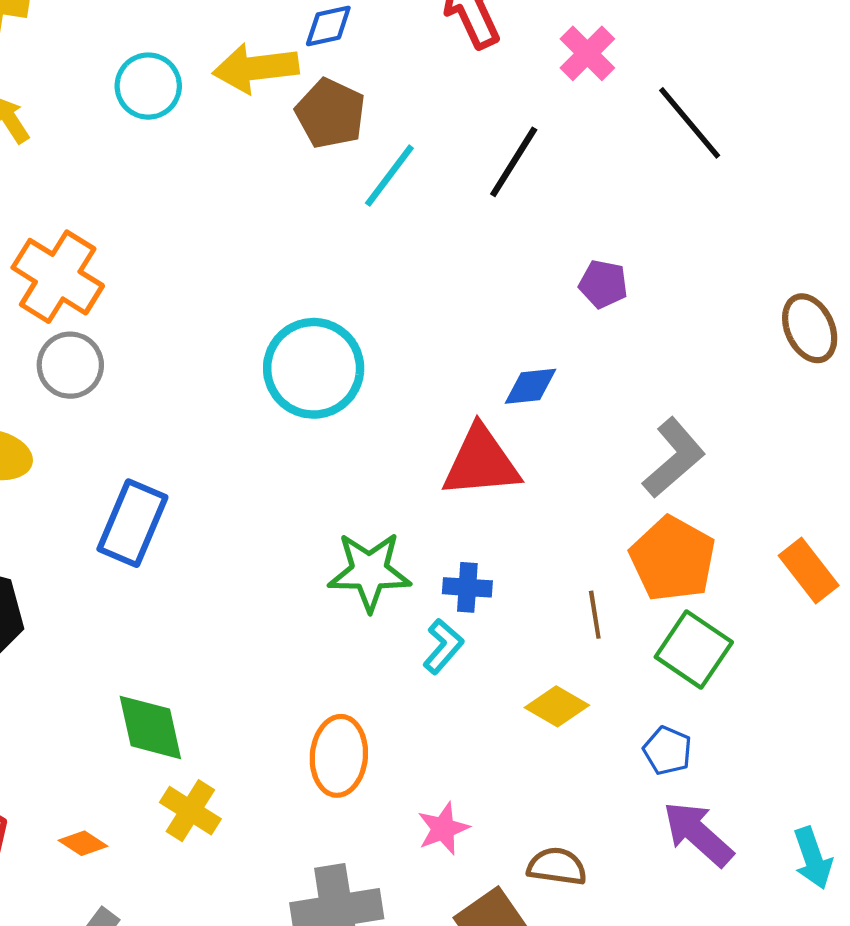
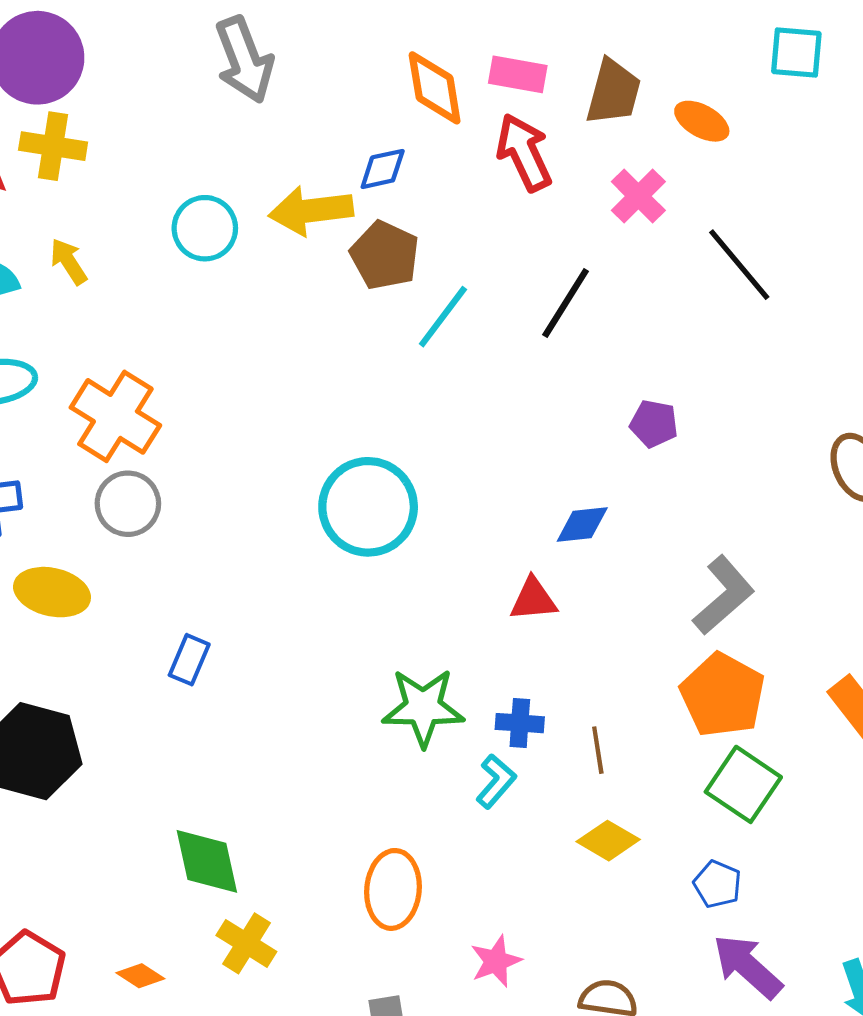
red triangle: (481, 462) -> (533, 599), size x0.6
blue rectangle: (132, 523) -> (189, 660), size x0.6
brown line: (595, 615) -> (598, 750), moved

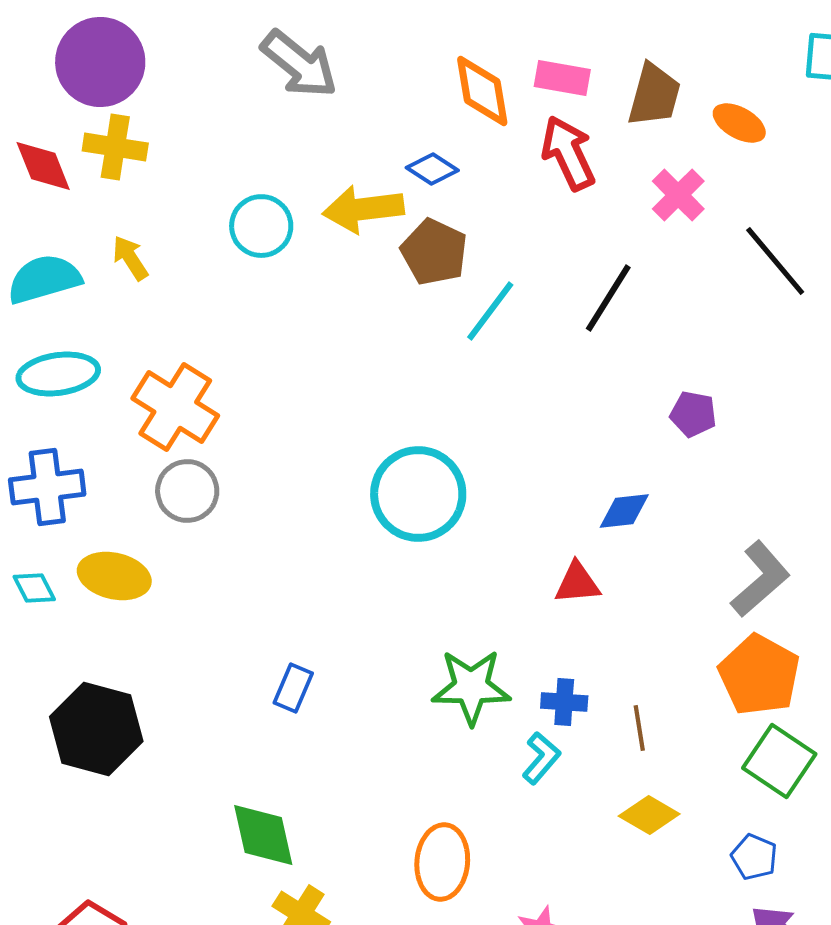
gray arrow: (244, 60) -> (299, 64), turned -30
blue diamond: (383, 169) -> (432, 169), turned 45
blue rectangle: (189, 660) -> (293, 688), moved

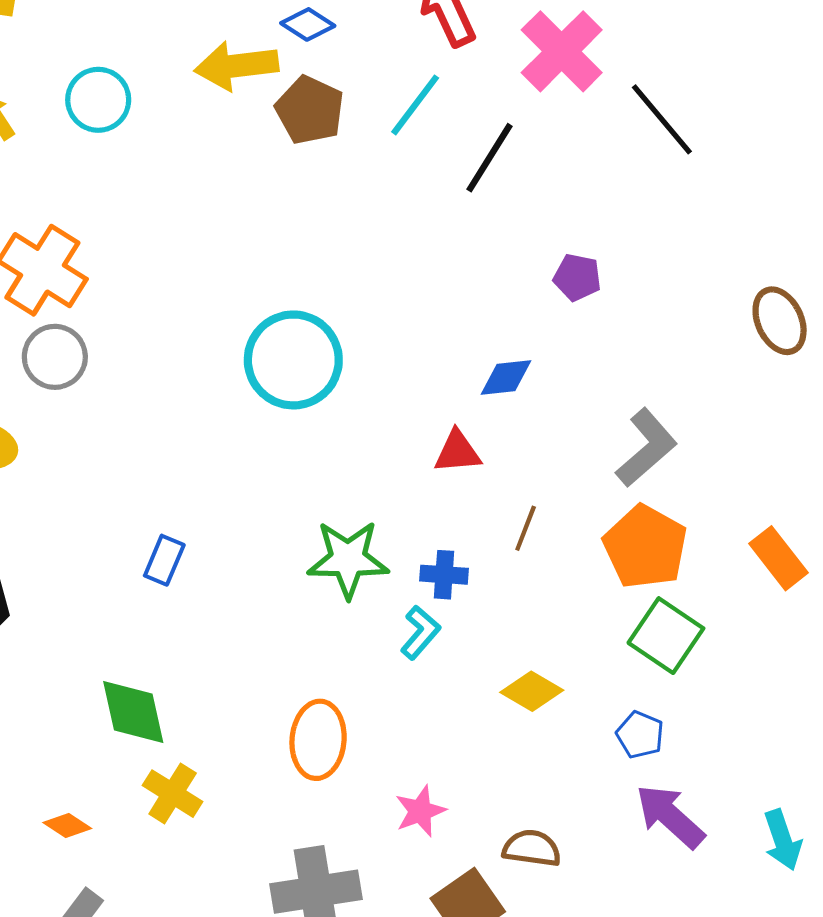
pink cross: (678, 195) -> (562, 51), size x1.5
cyan circle: (261, 226) -> (98, 100), moved
cyan line: (490, 311) -> (415, 105), moved
brown line: (639, 728) -> (526, 528), moved, turned 30

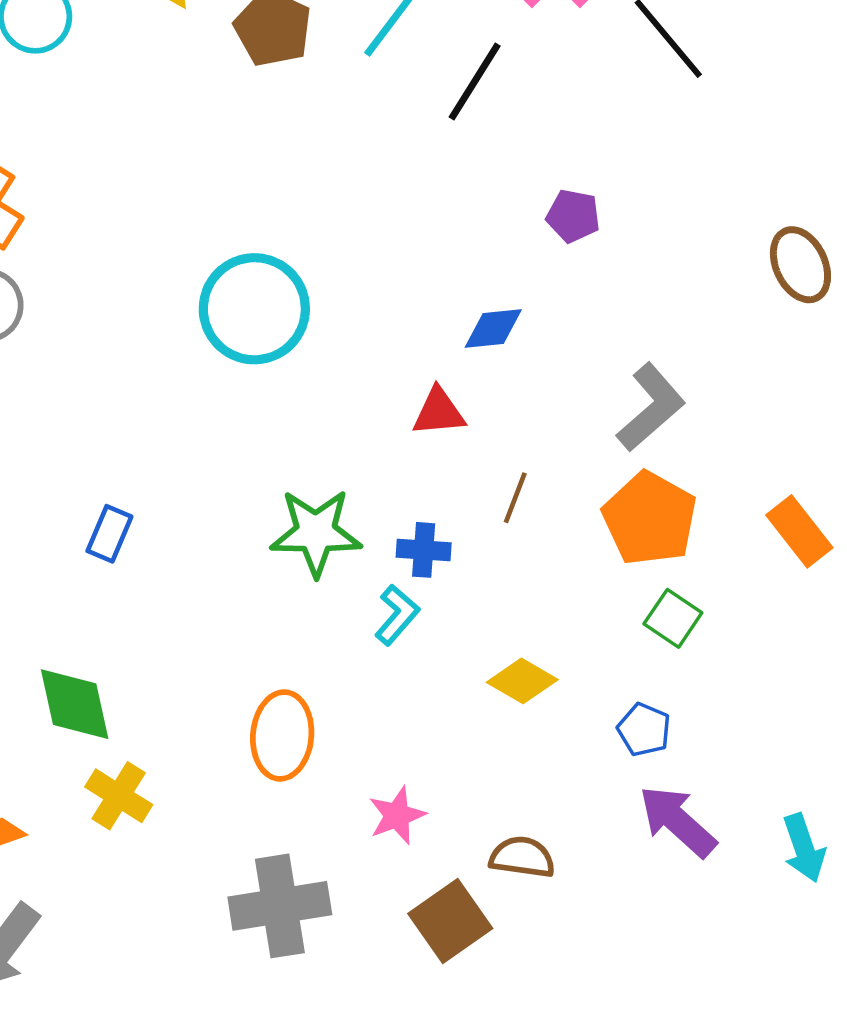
green square: (666, 636) -> (673, 618), size x0.7

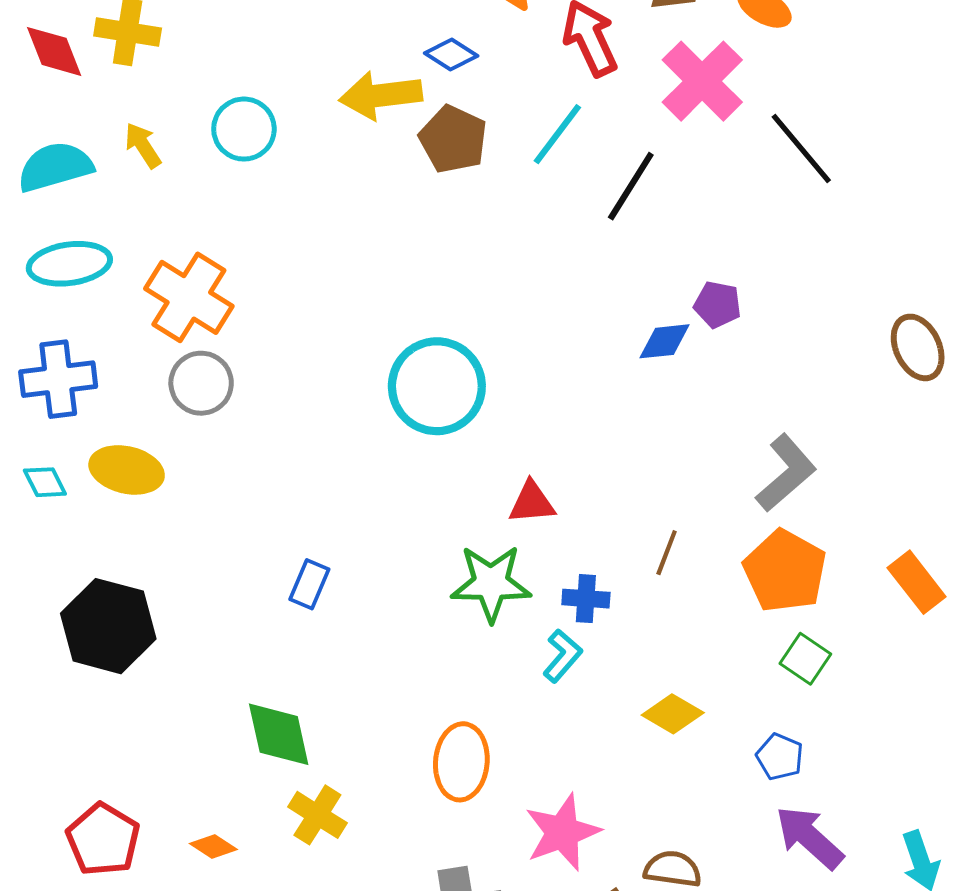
blue diamond: (493, 328) -> (664, 341), moved
red triangle: (439, 412) -> (532, 503), moved
pink star: (397, 815) -> (562, 832), size x1.5

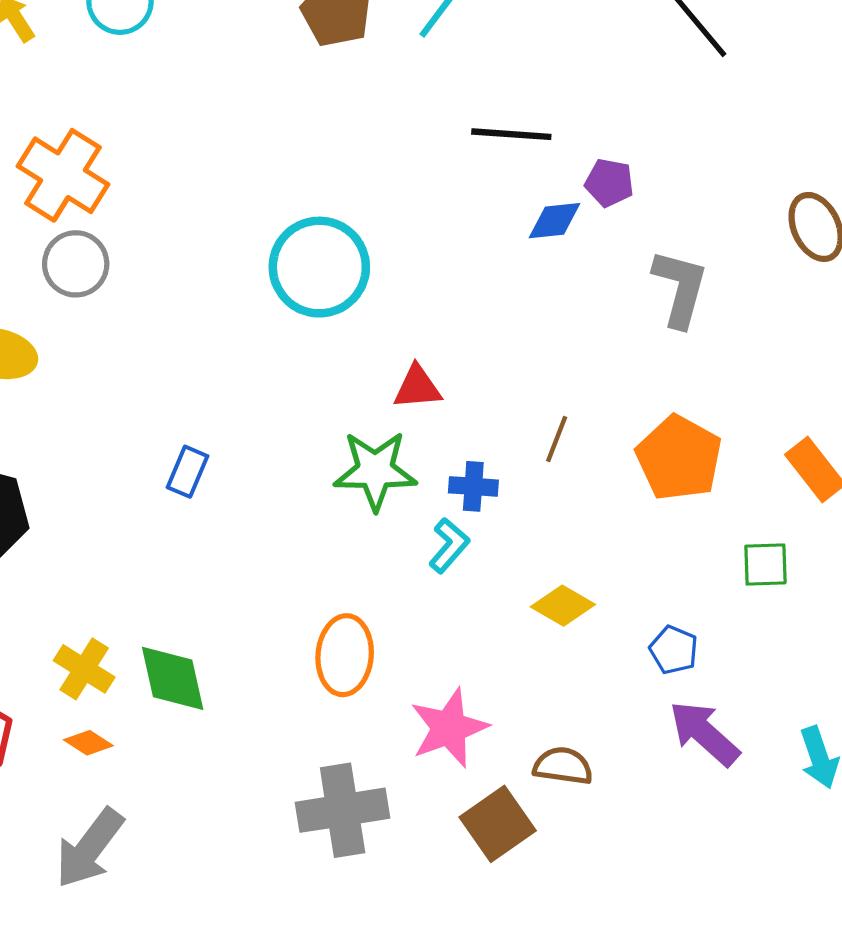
black line: (631, 186) -> (511, 134), moved, turned 62
gray L-shape: (786, 473) -> (680, 288), moved, turned -34
green square: (805, 659) -> (765, 564), moved, turned -36
green diamond: (279, 734) -> (173, 678), moved
yellow cross: (317, 815) -> (84, 669), moved

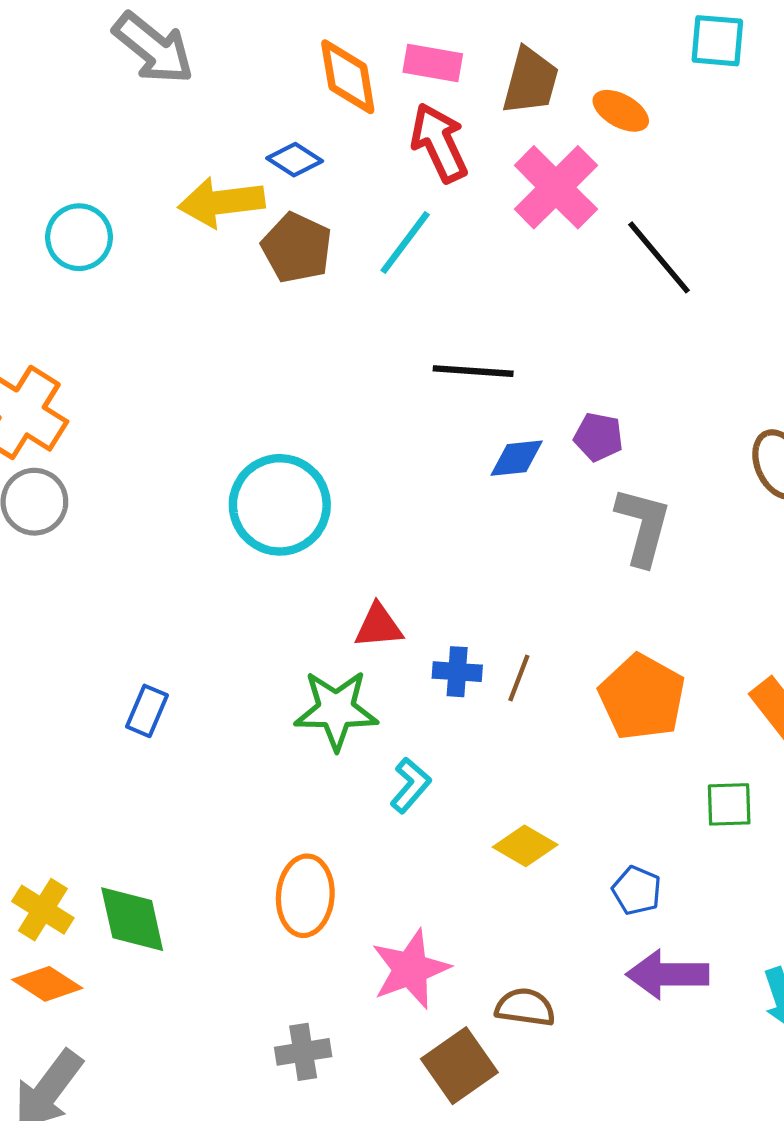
purple pentagon: (609, 183) -> (598, 437), moved
blue cross: (473, 486) -> (457, 672), moved
purple arrow: (704, 733) -> (667, 974), turned -42
orange diamond: (88, 743) -> (47, 984), size x1.4
gray cross: (343, 810) -> (303, 1052), size x0.6

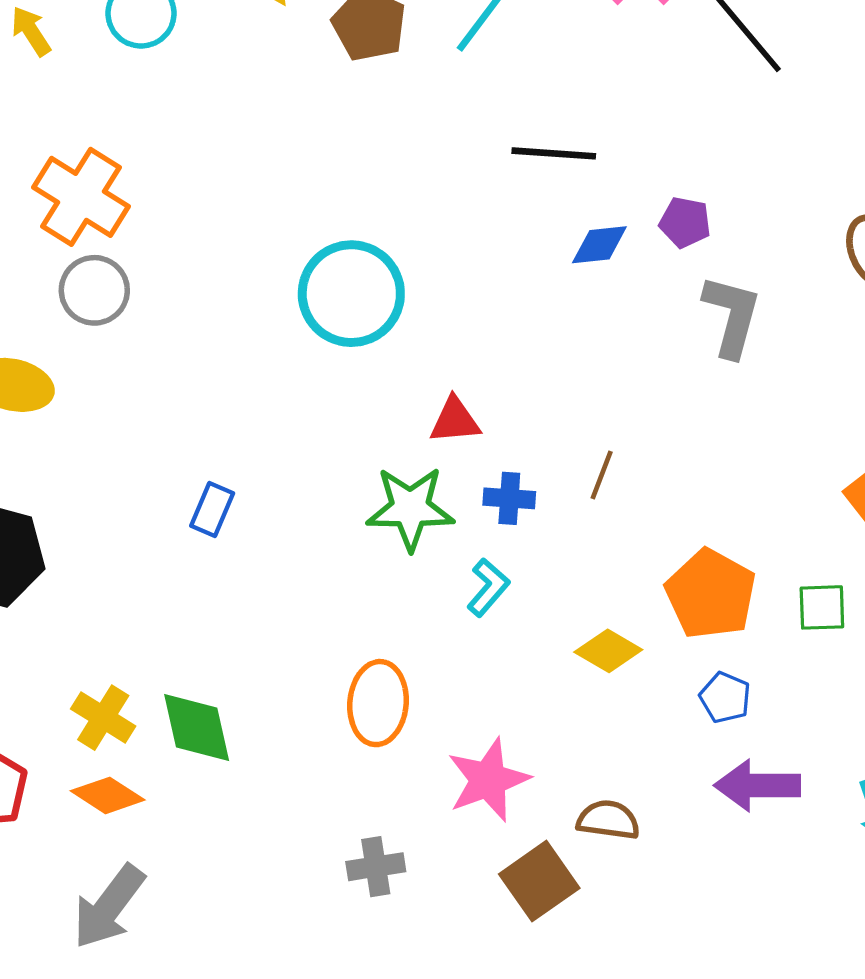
blue cross: (457, 672) -> (509, 498), moved
orange pentagon: (642, 697) -> (711, 594), moved

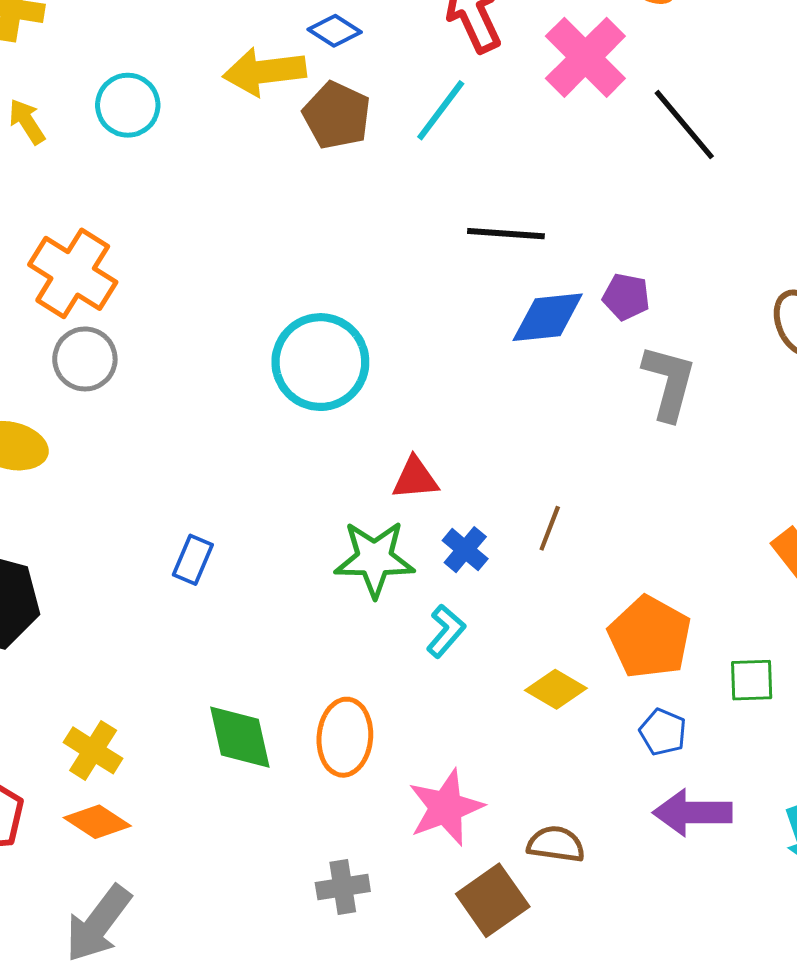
blue diamond: (599, 245) -> (548, 317), size x1.4
blue cross: (509, 498) -> (465, 550), turned 36
green square: (822, 607) -> (752, 680), moved
green diamond: (197, 728) -> (240, 737), moved

